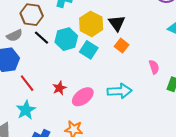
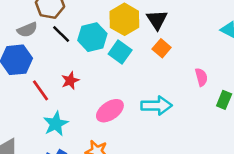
red star: (59, 88) -> (70, 81), moved
cyan star: (26, 110) -> (56, 124), moved

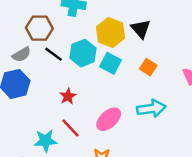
orange square: (162, 48) -> (148, 67), moved
red line: (41, 90) -> (71, 128), moved
cyan star: (56, 124) -> (45, 141), moved, turned 30

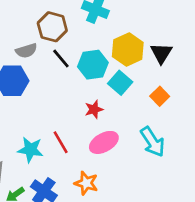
red star: (68, 96) -> (94, 109), moved
cyan arrow: (151, 109) -> (153, 142), turned 52

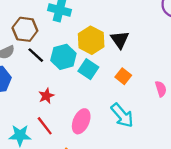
red star: (94, 109) -> (46, 96), moved
pink ellipse: (104, 142) -> (81, 121), turned -30

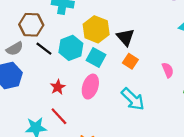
black triangle: (120, 40) -> (125, 37), moved
pink ellipse: (81, 121) -> (90, 87), moved

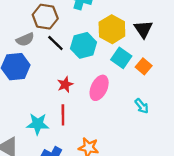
black triangle: (125, 37) -> (143, 29), moved
cyan square: (96, 58) -> (121, 58), moved
cyan arrow: (133, 99) -> (142, 106), size x0.6
red line: (59, 116) -> (63, 115), turned 36

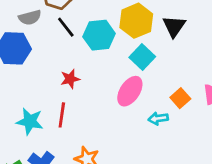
orange square: (144, 66) -> (180, 98), moved
pink ellipse: (99, 88) -> (130, 91), moved
cyan arrow: (142, 106) -> (158, 118), turned 112

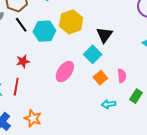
black triangle: (174, 26) -> (105, 35), moved
cyan square: (142, 57) -> (93, 54), moved
cyan arrow: (158, 118) -> (109, 104), moved

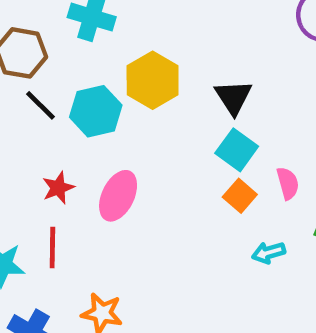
cyan square: (93, 54) -> (237, 150), moved
pink ellipse: (65, 72) -> (118, 196), moved

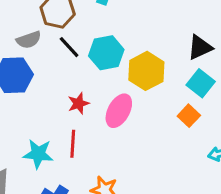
yellow hexagon: (153, 80) -> (146, 71), moved
black triangle: (233, 97) -> (200, 47), turned 36
orange square: (240, 196) -> (189, 116), moved

